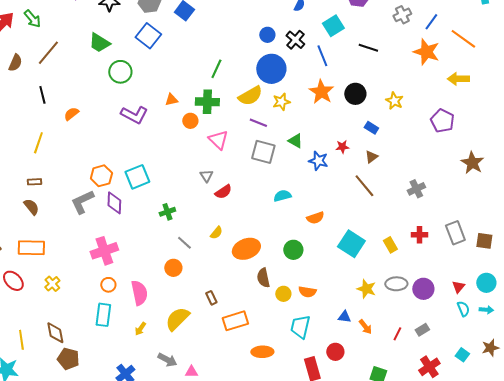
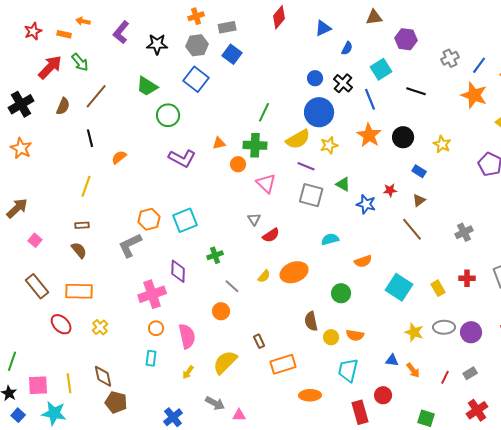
purple diamond: (114, 203) -> (178, 271), moved
orange ellipse: (246, 249) -> (294, 272), moved
cyan rectangle: (103, 315) -> (151, 358), size x0.7

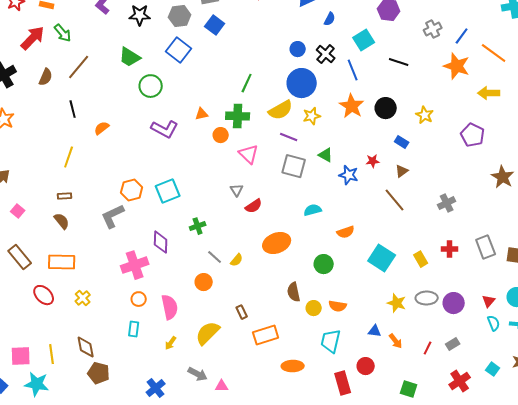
yellow semicircle: (264, 276) -> (237, 260), moved

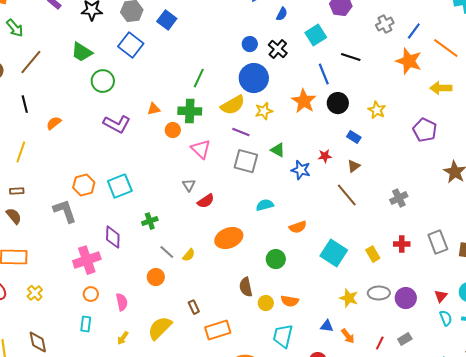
blue line: (353, 70) -> (324, 74), moved
gray L-shape: (113, 216) -> (65, 211), turned 96
pink semicircle: (170, 307) -> (122, 302), size x0.7

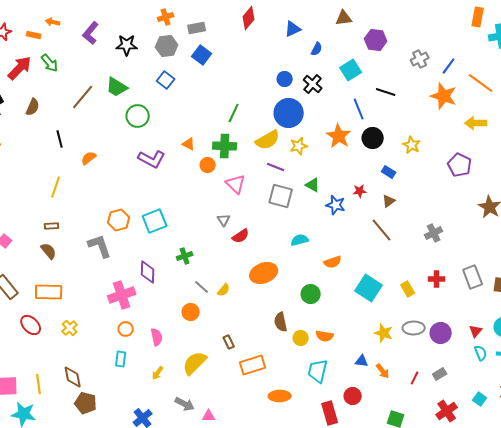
blue square: (131, 45) -> (166, 80), size x0.7
brown line: (31, 62) -> (83, 97), moved
orange triangle: (154, 109) -> (189, 144), turned 40

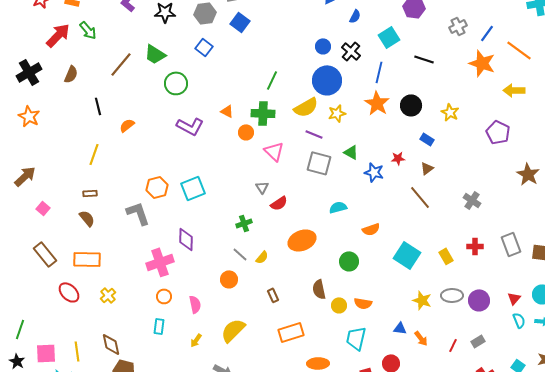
blue line: (359, 109) -> (379, 72), moved, turned 35
gray cross: (434, 233) -> (472, 200), turned -30
green cross: (185, 256) -> (244, 223), moved
brown rectangle: (229, 342) -> (273, 295), moved

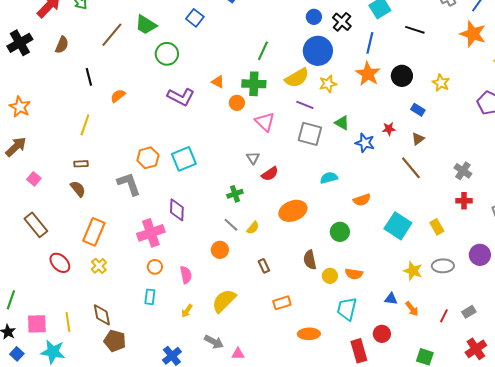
orange star: (29, 116) -> (20, 107), moved
red cross: (475, 246) -> (464, 201), moved
orange rectangle: (87, 259) -> (94, 232), moved, turned -68
purple circle: (479, 300) -> (480, 255), moved
orange rectangle: (291, 332) -> (282, 303), size x0.7

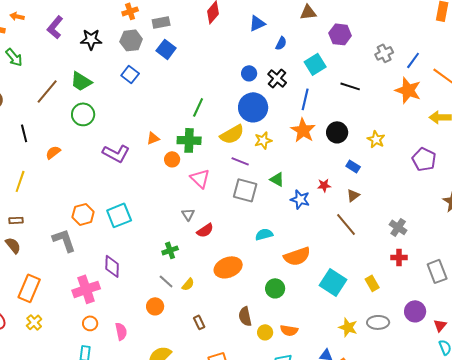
green circle: (167, 54) -> (83, 114), moved
orange triangle: (218, 82) -> (153, 138), turned -48
orange semicircle: (362, 200) -> (297, 256), size x1.5

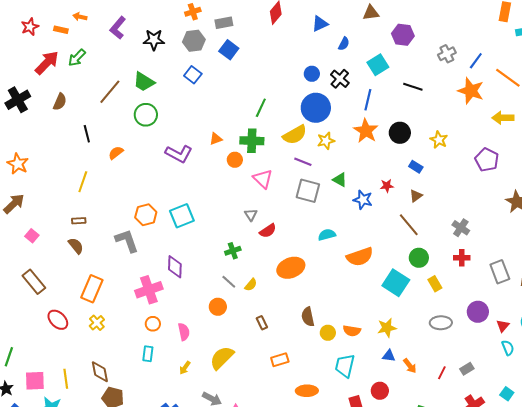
green arrow: (14, 57) -> (77, 58), turned 84
green circle: (275, 288) -> (419, 258), moved
yellow star: (348, 327) -> (387, 328), moved, turned -30

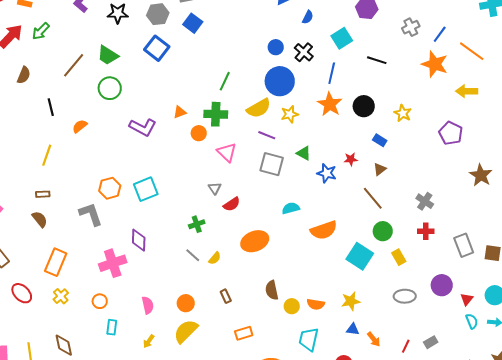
blue square: (193, 75) -> (157, 48), size x1.4
orange circle: (218, 307) -> (186, 303), moved
orange circle: (153, 324) -> (100, 301), moved

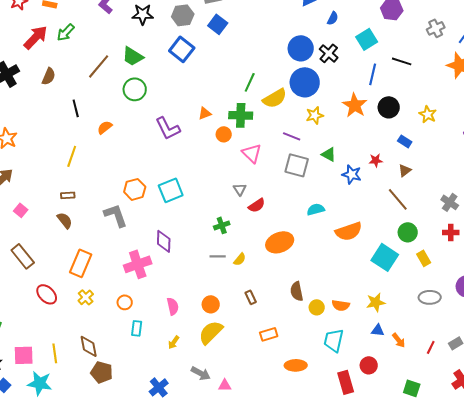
blue circle: (276, 47) -> (301, 48), size x1.6
blue line: (332, 73) -> (373, 74), moved
yellow semicircle: (259, 108) -> (275, 98), moved
purple L-shape: (143, 127) -> (168, 128), turned 36
gray line: (193, 255) -> (218, 256), turned -42

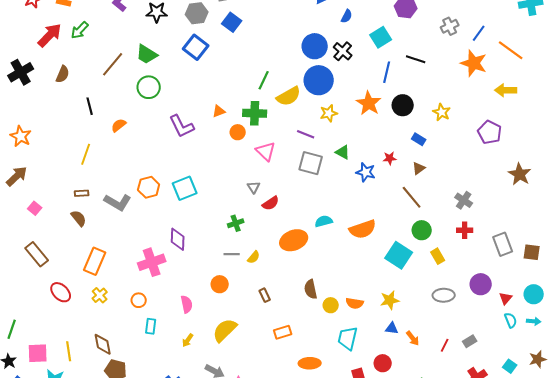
cyan semicircle: (316, 209) -> (324, 221), moved
gray L-shape: (116, 215) -> (118, 202), moved, turned 140
orange circle: (211, 304) -> (220, 284), moved

